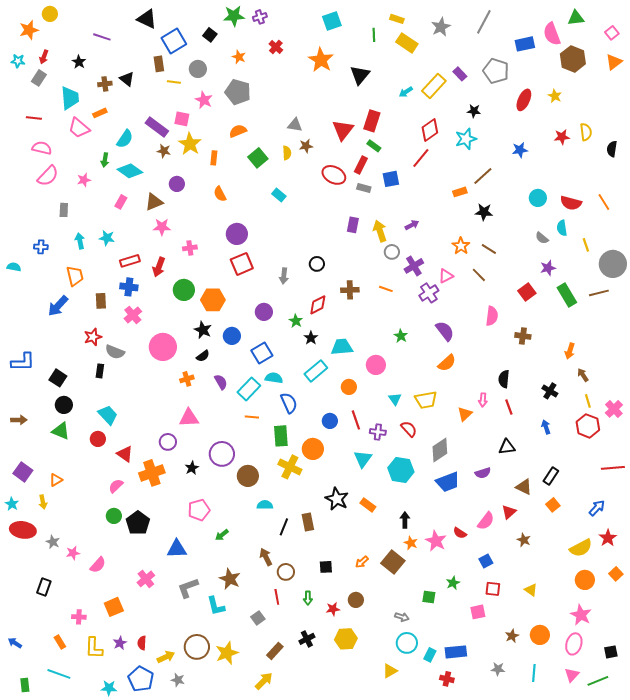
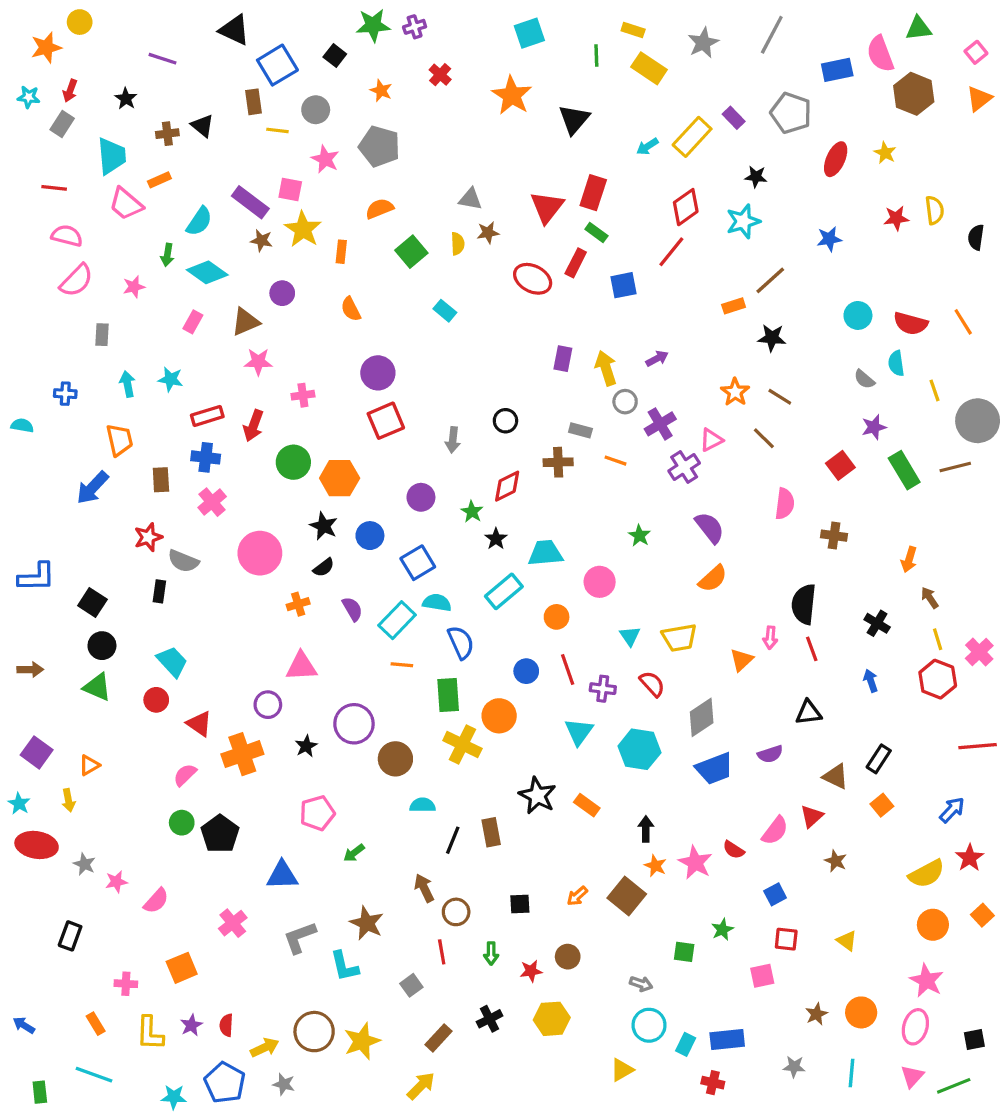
gray rectangle: (364, 188) -> (580, 430), moved
black semicircle: (504, 379) -> (804, 604), size x1.4

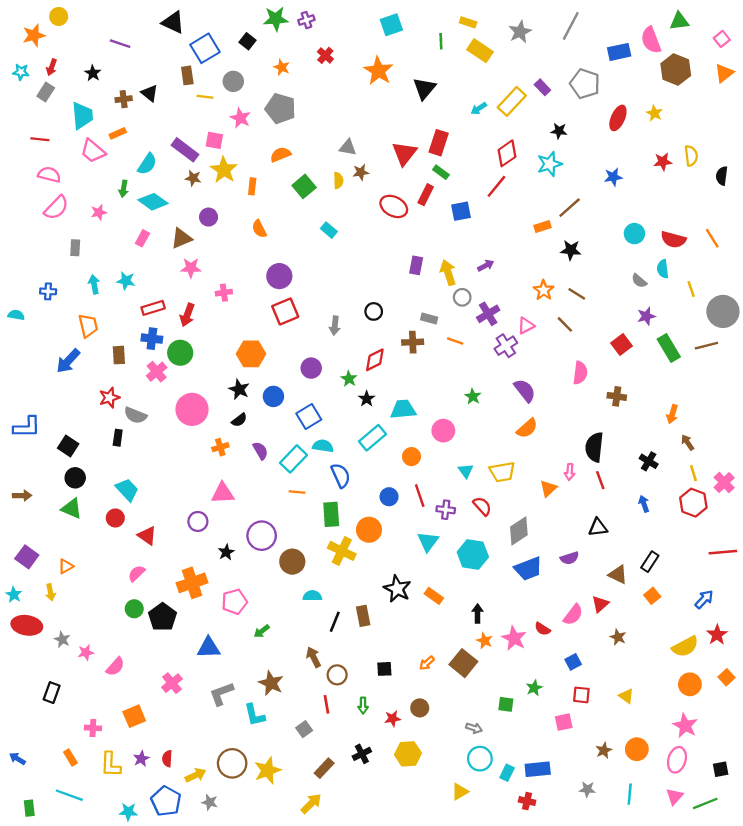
green circle: (293, 462) -> (180, 353), moved
orange cross: (242, 754) -> (192, 583), moved

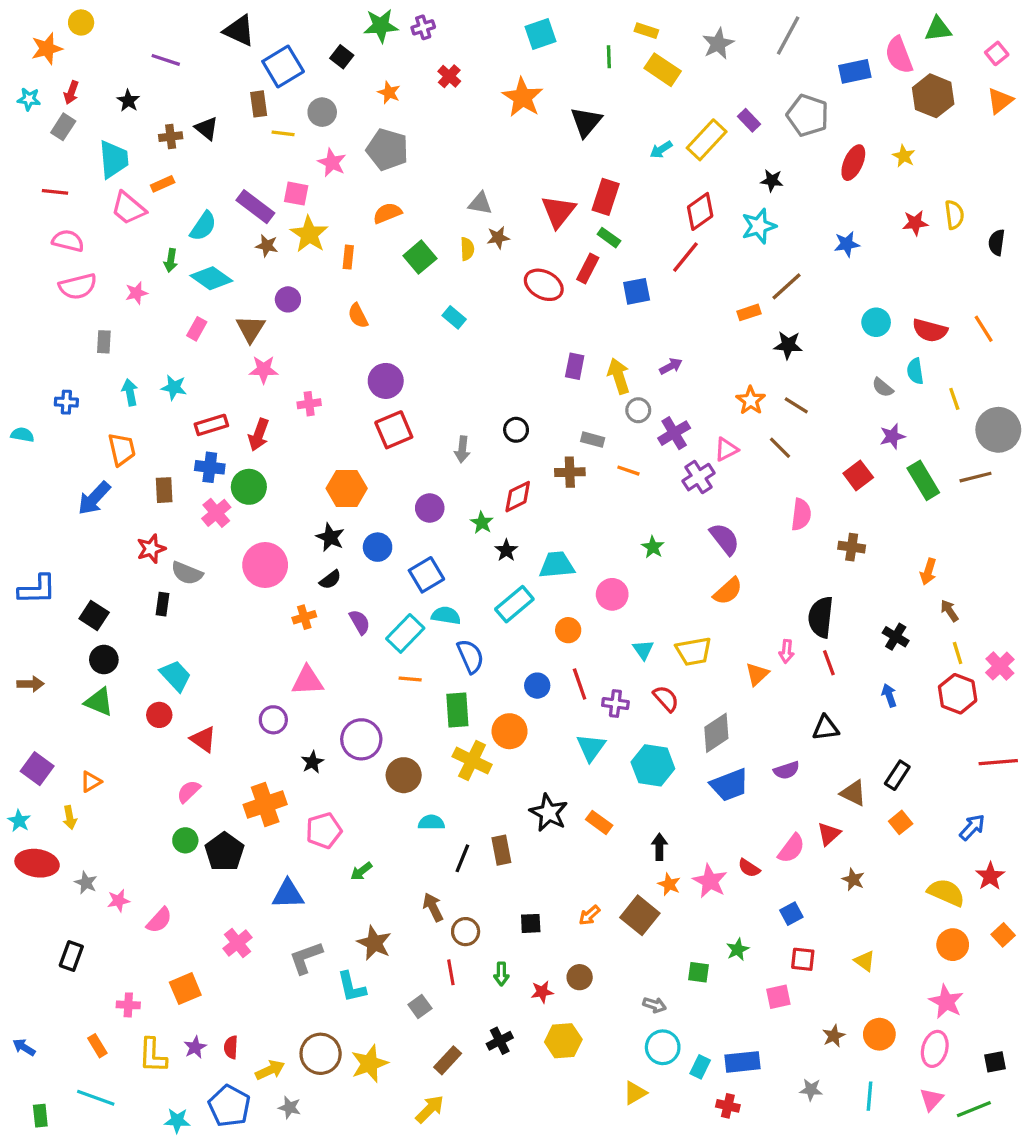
pink semicircle: (56, 208) -> (78, 286), turned 32
brown triangle: (181, 238) -> (250, 329), turned -35
yellow semicircle: (685, 647) -> (946, 892), turned -128

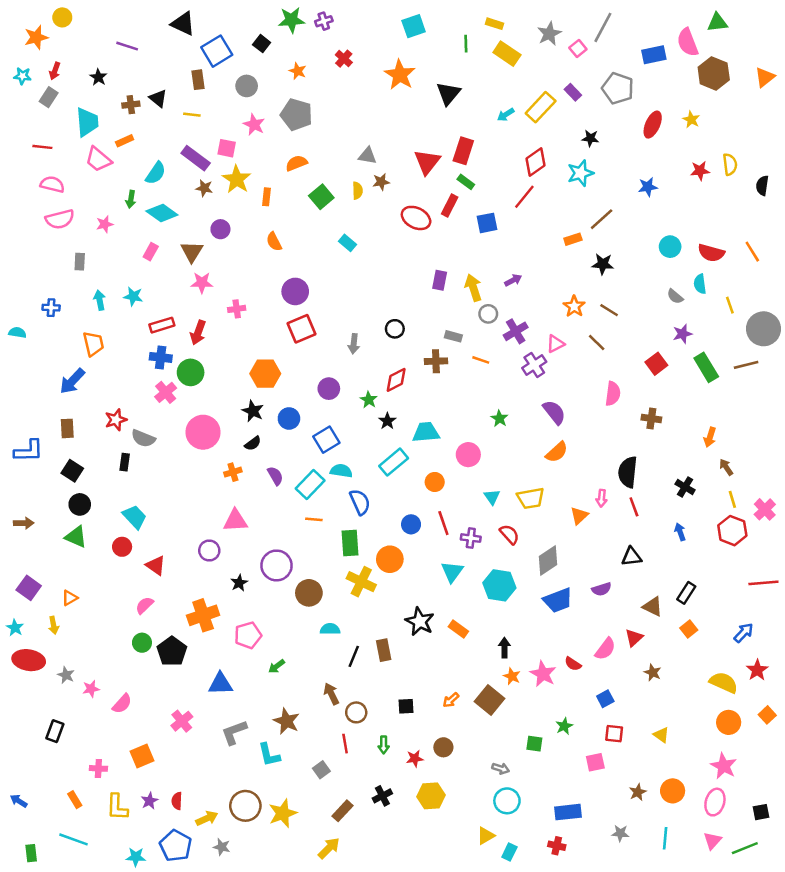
pink square: (997, 53) -> (578, 49), moved
yellow line: (283, 133) -> (192, 115), moved
brown rectangle: (164, 490) -> (67, 428), moved
cyan rectangle: (700, 1067) -> (509, 852), moved

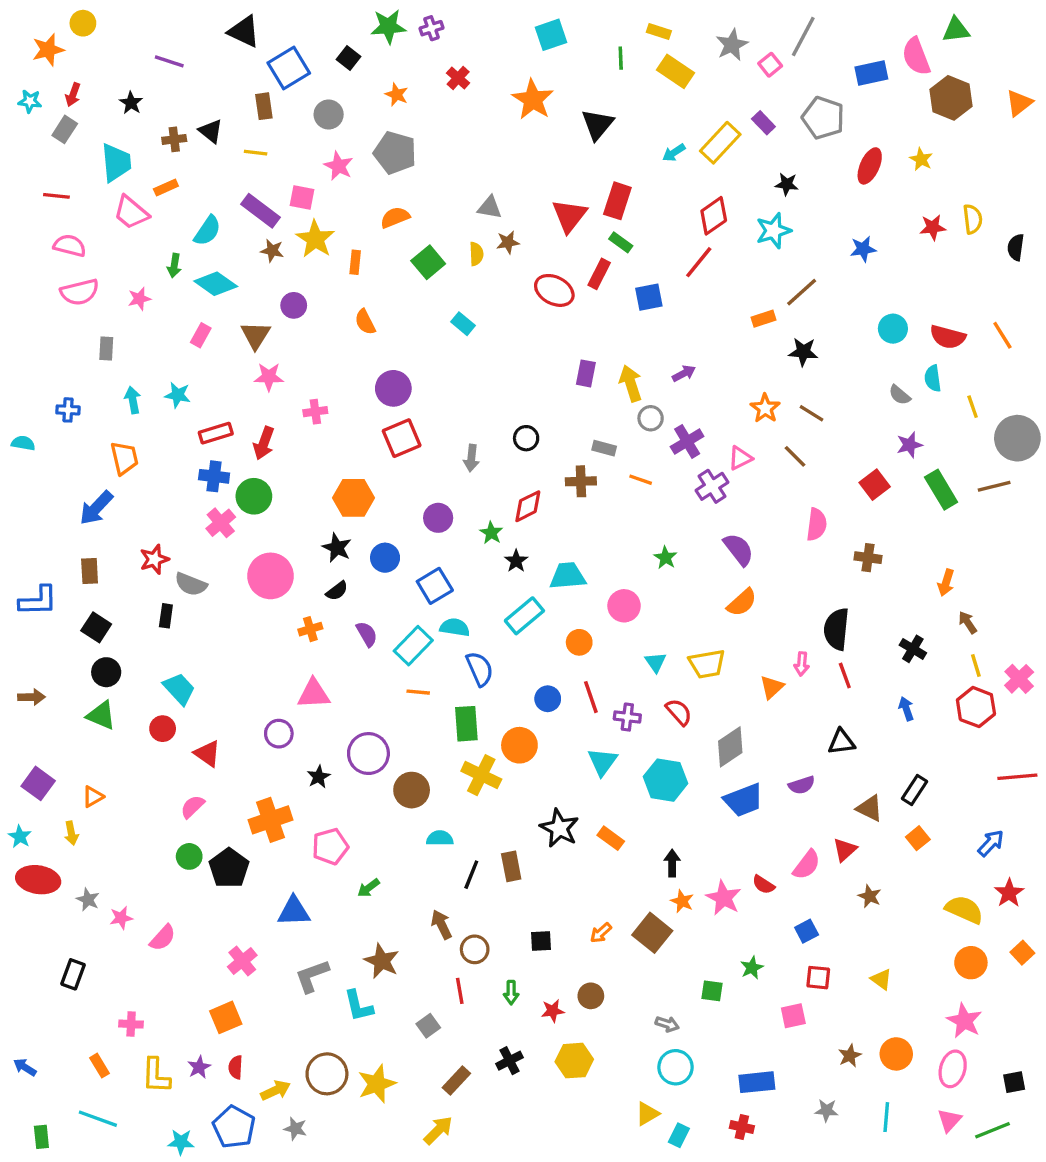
orange square: (142, 756) -> (226, 1017), moved

